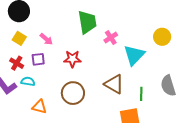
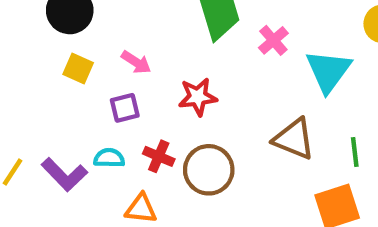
red cross: (17, 63) -> (159, 156), moved

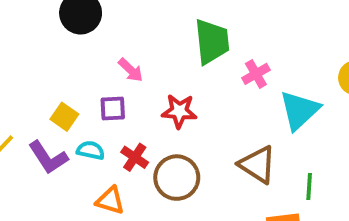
yellow square: (78, 68) -> (64, 117), moved

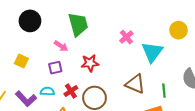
green trapezoid: (212, 41) -> (78, 24), moved
yellow square: (64, 117) -> (21, 61), moved
red cross: (135, 157) -> (71, 91), turned 32

